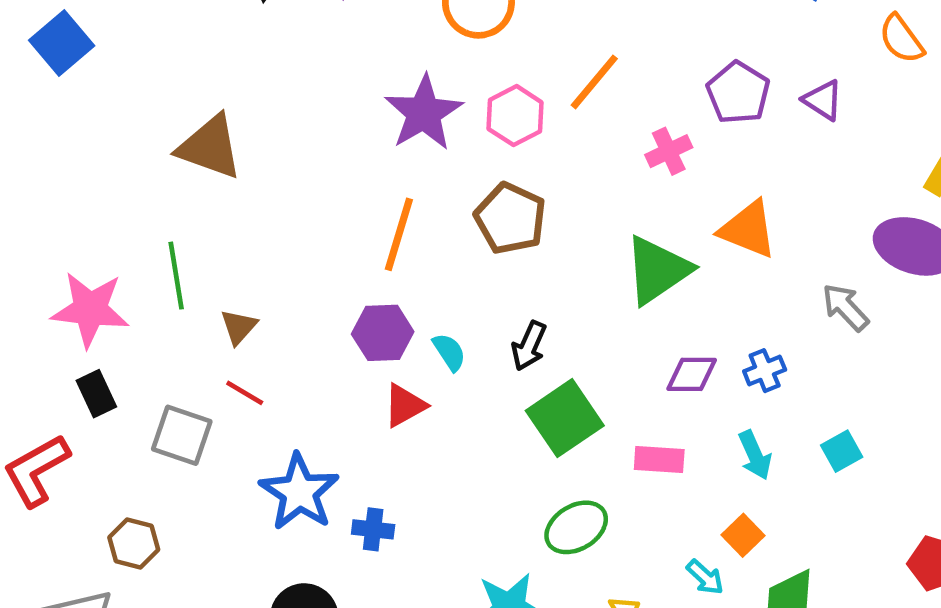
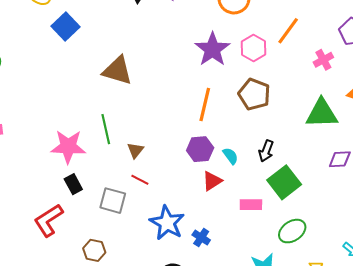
blue square: (62, 43) -> (66, 26), moved
green triangle: (658, 270) -> (322, 113), turned 36
pink rectangle: (659, 459) -> (251, 205), moved
blue cross: (373, 529) -> (201, 238), turned 30

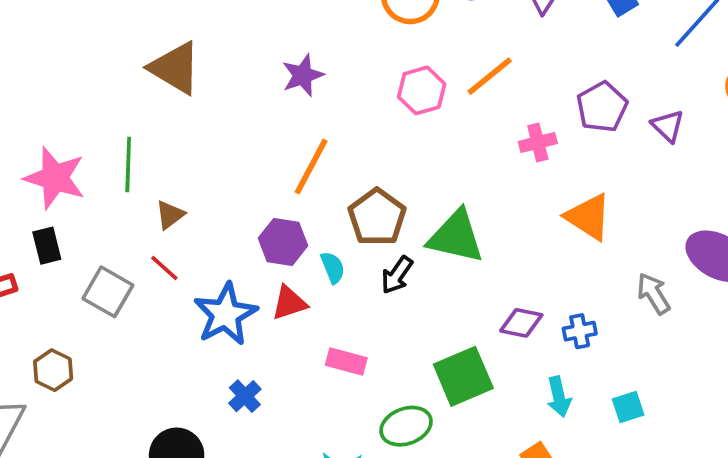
purple star: (212, 49) -> (303, 75), moved, size x0.7
brown pentagon: (254, 94) -> (377, 217), moved
green triangle: (322, 113) -> (456, 237), moved
green square: (284, 182) -> (463, 376), moved
blue star: (167, 223) -> (226, 314), moved

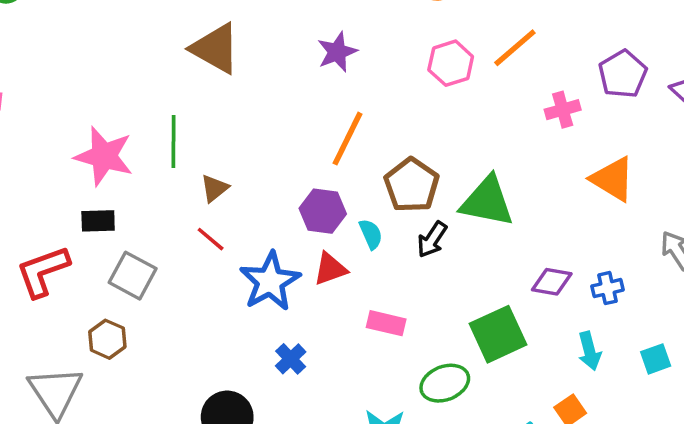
black rectangle: (47, 246) -> (98, 221), turned -76
gray square: (108, 292) -> (133, 276), moved

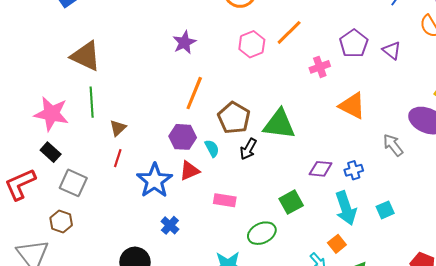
brown triangle: (215, 48) -> (86, 56), moved
black rectangle: (98, 221) -> (51, 152), turned 48
red line: (211, 239) -> (118, 158), turned 72
green square: (498, 334) -> (291, 202), size x0.7
cyan arrow: (589, 351) -> (346, 208), size x1.5

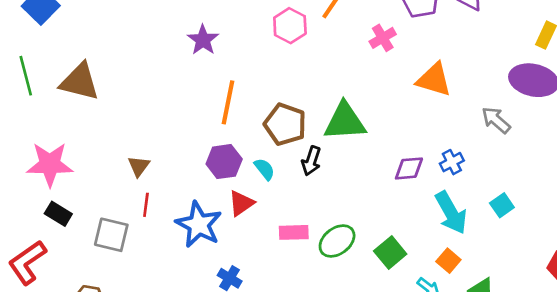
green line: (92, 102) -> (26, 76), moved
gray square: (73, 183) -> (111, 235), moved
green square: (291, 202) -> (390, 252), moved
green ellipse: (262, 233) -> (337, 241), moved

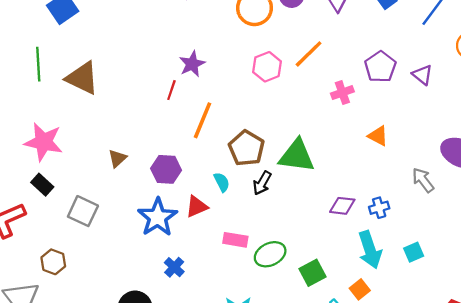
orange triangle: (434, 80) -> (378, 136), size x0.7
purple hexagon: (224, 162) -> (166, 169), moved
red line: (146, 205) -> (171, 90), moved

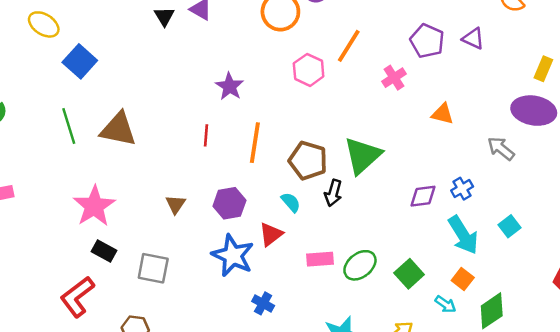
red line: (171, 90) -> (206, 135), moved
pink star: (43, 142) -> (94, 206), turned -30
green triangle: (297, 156) -> (363, 156), turned -36

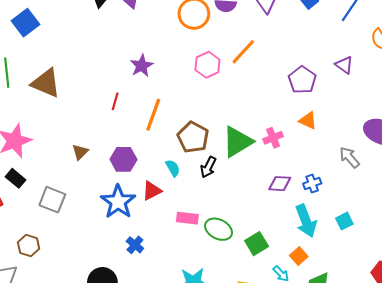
purple pentagon: (427, 41) -> (302, 80), moved
pink cross: (394, 78) -> (273, 138), moved
green ellipse: (360, 265) -> (219, 229), turned 56

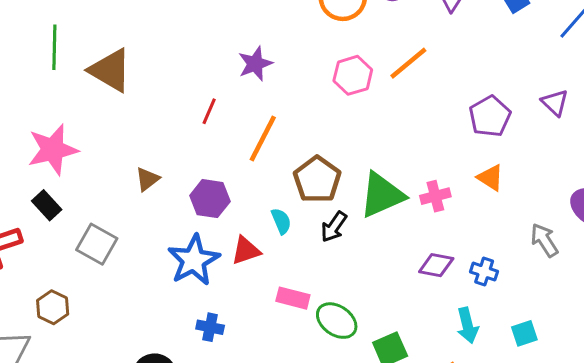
blue cross: (312, 184) -> (484, 272), turned 30
cyan arrow: (306, 221) -> (468, 325), size x0.7
blue cross: (135, 245) -> (210, 327), turned -36

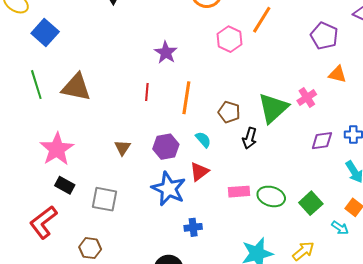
brown pentagon: (317, 180) -> (229, 112), size x0.7
cyan semicircle: (281, 221) -> (203, 140), moved

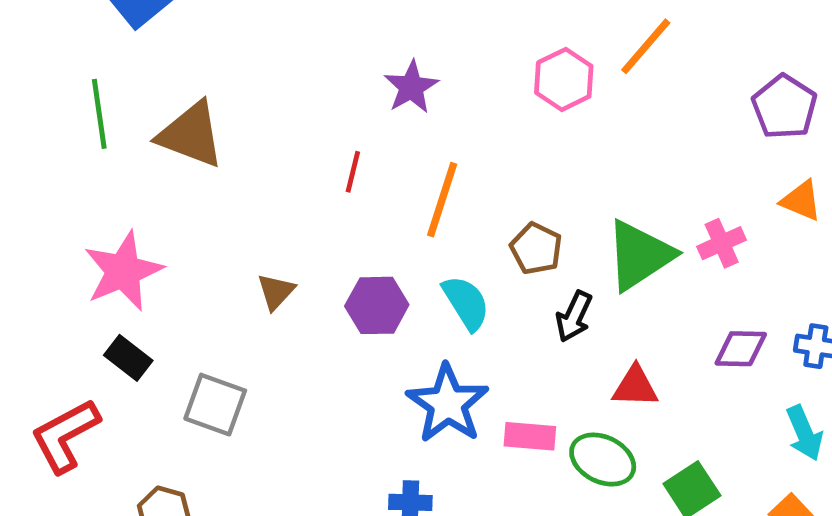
cyan semicircle: (203, 140) -> (466, 303), size x1.4
red triangle: (199, 172) -> (635, 387), moved, turned 30
blue star: (169, 189) -> (448, 404), moved

